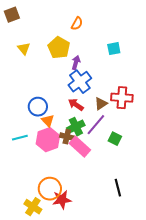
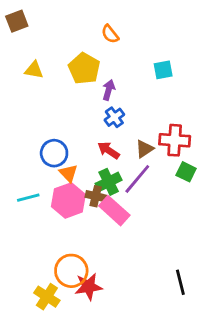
orange semicircle: (77, 24) -> (110, 34), turned 112
yellow triangle: (24, 49) -> (34, 70), turned -40
blue cross: (80, 82) -> (114, 117), size x0.6
green square: (115, 139) -> (186, 172), moved
black line: (118, 188) -> (180, 282), moved

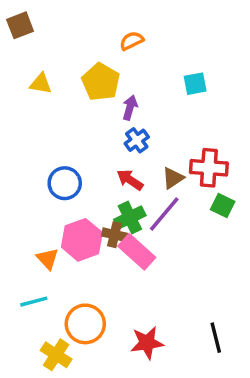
orange semicircle: (110, 34) -> (132, 41), turned 102
orange triangle: (68, 173) -> (48, 259), moved
cyan line: (28, 198) -> (34, 302), moved
red star: (89, 287) -> (147, 343), moved

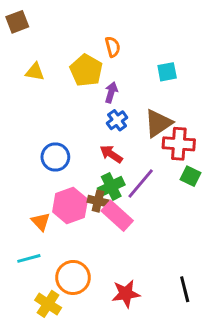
orange semicircle: (132, 41) -> (113, 47), moved, turned 102
brown triangle: (173, 178) -> (158, 123), moved, size x1.5

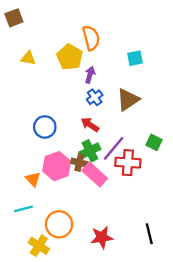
orange semicircle: (113, 47) -> (91, 38), size x1.5
red cross: (179, 144) -> (128, 163), moved

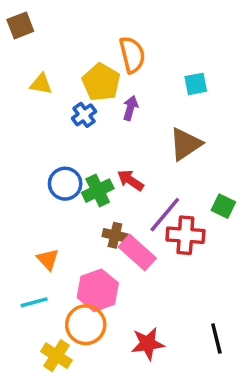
blue cross: (95, 97) -> (84, 115), moved
green cross: (90, 151) -> (98, 191), moved
pink hexagon: (57, 166) -> (98, 290), moved

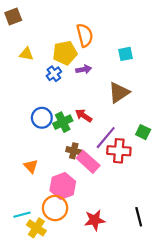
yellow pentagon: (101, 82) -> (65, 53), turned 30
purple arrow: (130, 108) -> (84, 69), turned 64
cyan line: (34, 302) -> (22, 215), moved

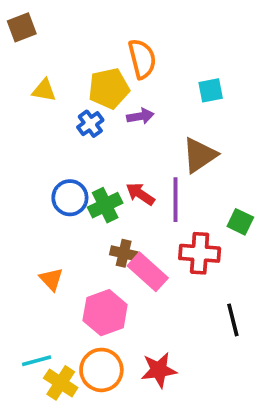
purple line: (106, 138) -> (175, 200), moved, turned -40
orange circle: (55, 208) -> (101, 370), moved
black line: (139, 217) -> (233, 320), moved

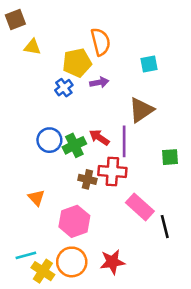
yellow triangle: (44, 90) -> (32, 47), moved
green square: (240, 222) -> (170, 157), turned -30
red cross: (200, 253) -> (112, 172), moved
pink rectangle: (148, 272) -> (140, 207), moved

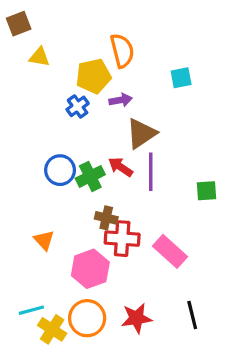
brown triangle: (141, 110) -> (141, 133), moved
red cross: (112, 172) -> (122, 239), moved
black line: (165, 227) -> (192, 315), moved

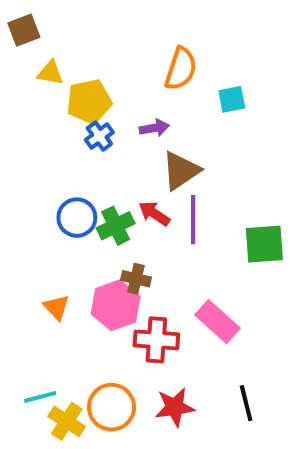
orange semicircle: (122, 51) -> (181, 69), moved, turned 32
yellow pentagon: (93, 76) -> (89, 101), moved
green square: (207, 191) -> (264, 244), size x1.5
red cross: (122, 239) -> (156, 340), moved
pink hexagon: (90, 269) -> (116, 305), moved

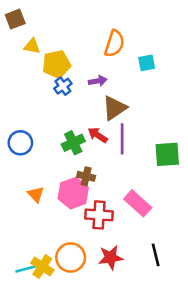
blue circle: (77, 218) -> (20, 143), moved
cyan line: (40, 397) -> (26, 269), moved

